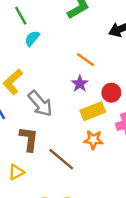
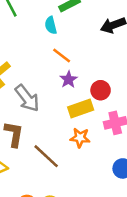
cyan semicircle: (32, 38) -> (51, 25), moved, turned -56
orange line: (86, 60) -> (62, 56), moved

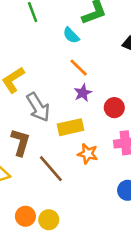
cyan semicircle: (51, 25) -> (71, 35), turned -36
yellow rectangle: (81, 108) -> (70, 127), moved

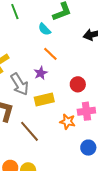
purple star: (83, 93) -> (41, 73), moved
orange star: (88, 154) -> (67, 122), moved

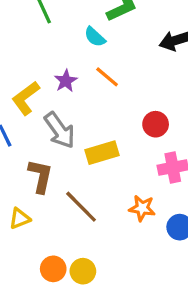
purple star: (41, 73) -> (66, 81), moved
orange star: (67, 122) -> (142, 208), moved

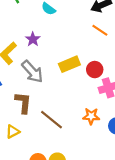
orange line: (107, 77) -> (100, 30), moved
red circle: (156, 124) -> (95, 70), moved
yellow rectangle: (102, 153) -> (69, 64), moved

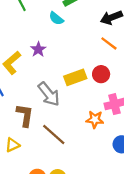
red circle: (95, 70) -> (101, 74), moved
gray arrow: (32, 72) -> (49, 94), moved
orange star: (91, 116) -> (95, 119), moved

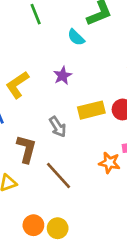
purple star: (38, 49) -> (63, 76), moved
gray arrow: (49, 94) -> (58, 127), size x0.7

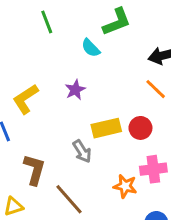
gray arrow: (58, 127) -> (82, 151), moved

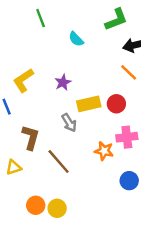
green L-shape: (117, 22) -> (116, 20), moved
purple star: (75, 90) -> (63, 82), moved

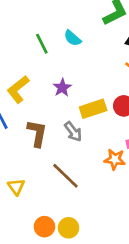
green line: (41, 18) -> (42, 44), moved
brown L-shape: (31, 137) -> (37, 133), moved
yellow triangle: (14, 167) -> (16, 187), turned -42

